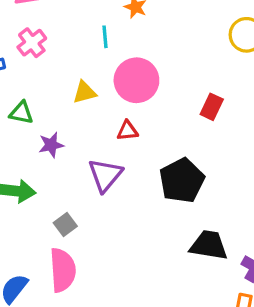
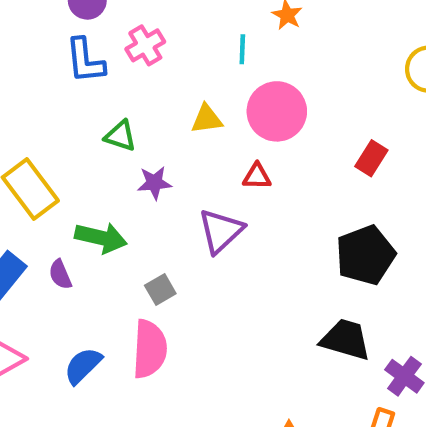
black pentagon: (182, 181) -> (365, 255), moved

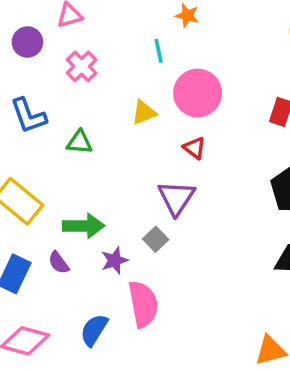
blue L-shape: (85, 61) -> (28, 116), moved
red triangle: (257, 176) -> (194, 148), turned 50
purple star: (154, 183) -> (115, 260), moved
gray square: (160, 290) -> (156, 239), moved

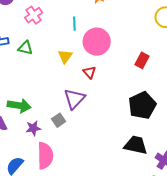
cyan line: (159, 51) -> (74, 24), moved
yellow triangle: (144, 113) -> (65, 56), moved, turned -42
green triangle: (79, 142) -> (25, 48), moved

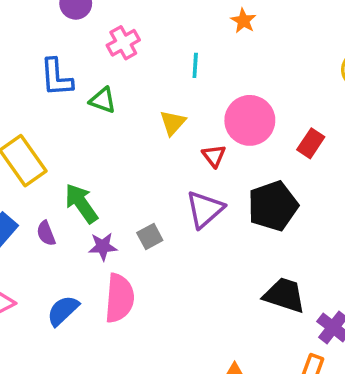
pink circle: (97, 42) -> (250, 120), moved
purple triangle: (74, 99) -> (205, 209), moved
black pentagon: (142, 105) -> (273, 206), moved
green arrow: (19, 106) -> (81, 203), turned -140

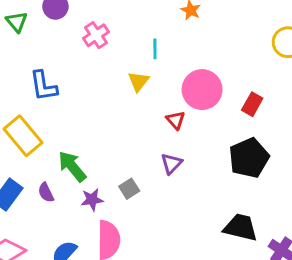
blue L-shape: (56, 77) -> (43, 86), moved
green triangle: (103, 100) -> (17, 22), moved, turned 35
yellow triangle: (173, 123) -> (138, 81), moved
black pentagon: (273, 206) -> (249, 158), moved
purple triangle: (205, 209) -> (171, 164), size x0.7

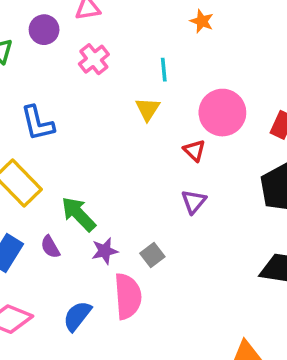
gray square: (129, 189) -> (152, 255), moved

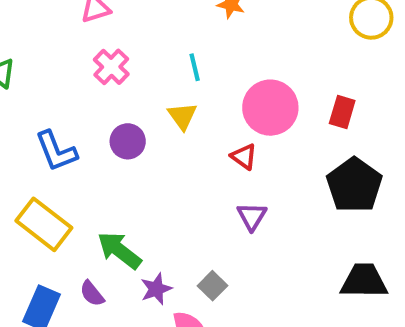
purple circle: (44, 30) -> (128, 141), moved

